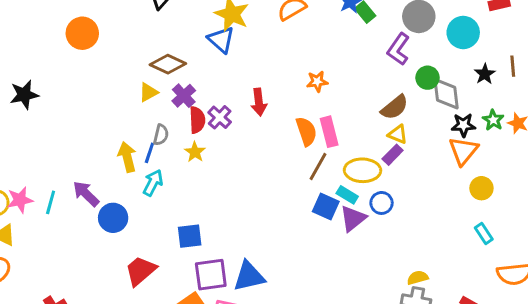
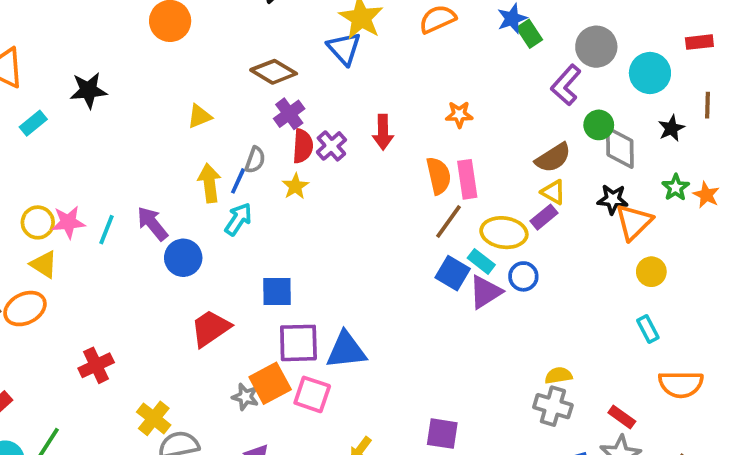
brown line: (513, 66) -> (707, 105), moved
yellow triangle: (148, 92) -> (199, 116), moved
black star: (463, 125) -> (613, 199), moved

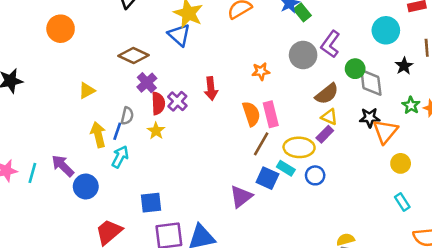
gray circle: (596, 47) -> (303, 55), moved
purple triangle: (485, 292) -> (241, 197), moved

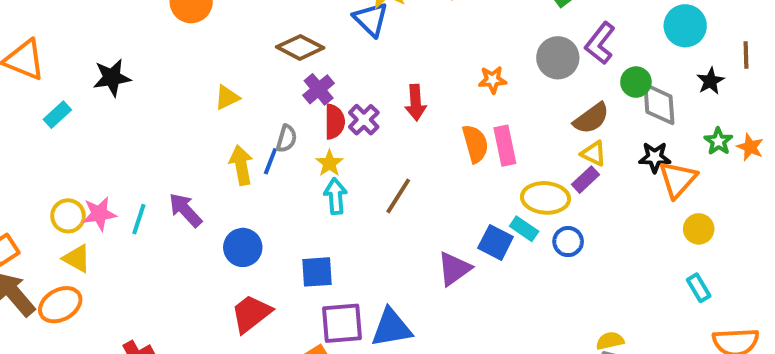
brown line: (261, 144) -> (398, 196), moved
cyan arrow: (120, 157) -> (336, 196), moved, turned -35
blue circle: (86, 187) -> (243, 247), moved

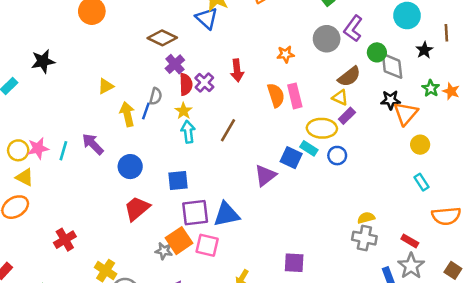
yellow triangle: (227, 97) -> (106, 86), moved
yellow triangle: (594, 154) -> (340, 98), moved

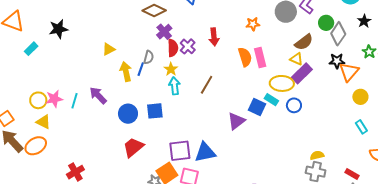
gray diamond: (392, 66) -> (338, 34), turned 40
purple rectangle: (347, 116) -> (302, 73), size x1.5
blue square: (178, 180) -> (155, 111), moved

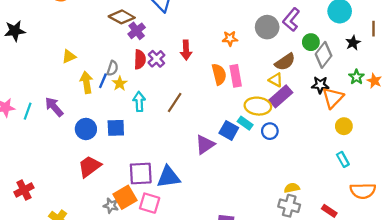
purple cross: (164, 32) -> (137, 31), moved
yellow star: (171, 69) -> (120, 83), moved

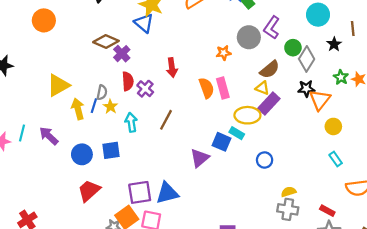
orange star: (230, 38) -> (224, 53), moved
yellow triangle: (69, 57) -> (58, 85), size x1.6
purple cross: (156, 59) -> (145, 89), moved
cyan line: (28, 111) -> (22, 133), moved
blue circle: (270, 131) -> (265, 160), moved

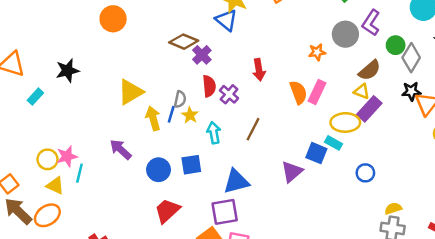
pink rectangle: (223, 88) -> (317, 92), turned 42
cyan line: (22, 133) -> (79, 173), moved
blue triangle: (167, 193) -> (236, 181), moved

